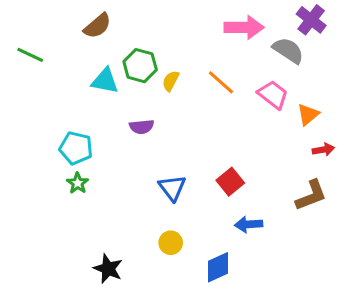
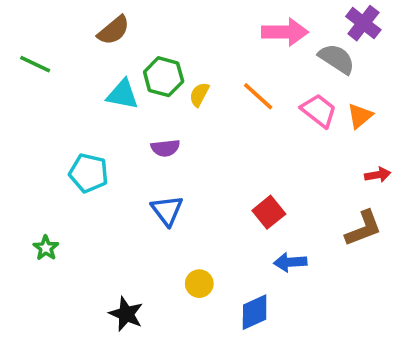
orange triangle: (308, 114) -> (360, 116), moved
green star: (78, 183) -> (46, 248), moved
blue triangle: (172, 188) -> (167, 210), moved

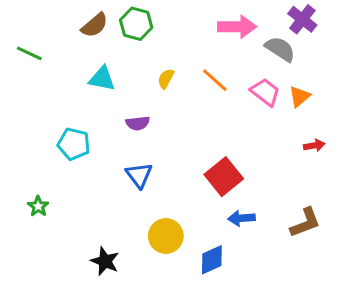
green hexagon: (164, 77) -> (136, 24), moved
red square: (269, 212) -> (224, 177), size x1.4
brown L-shape: (363, 228) -> (305, 223), moved
yellow circle: (199, 284) -> (166, 236), size x1.5

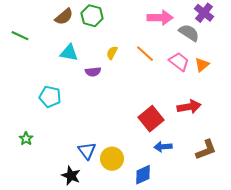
purple semicircle: (138, 123) -> (93, 72), moved
red arrow: (314, 145) -> (189, 107), moved, size x1.6
blue triangle: (139, 175) -> (87, 151), moved

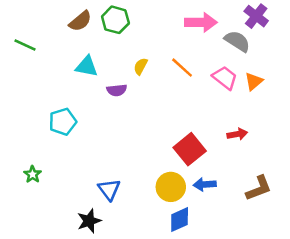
cyan pentagon: (50, 97) -> (63, 122), turned -30
red arrow: (189, 107) -> (237, 134), size x0.7
yellow circle: (112, 159) -> (171, 187), moved
black star: (71, 176) -> (89, 221), turned 30

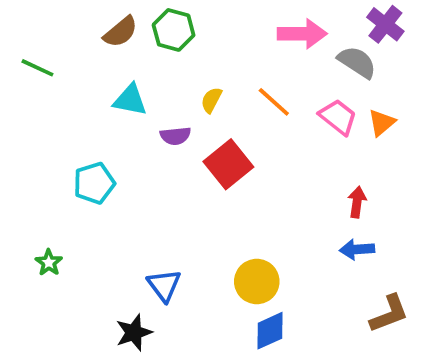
red arrow: (237, 134) -> (357, 202), turned -72
red square: (190, 149) -> (228, 164), moved
blue arrow: (205, 184) -> (357, 249), moved
brown L-shape: (259, 188) -> (389, 314), moved

